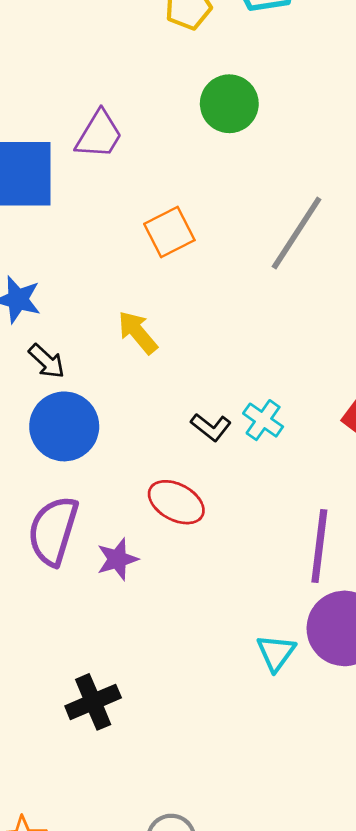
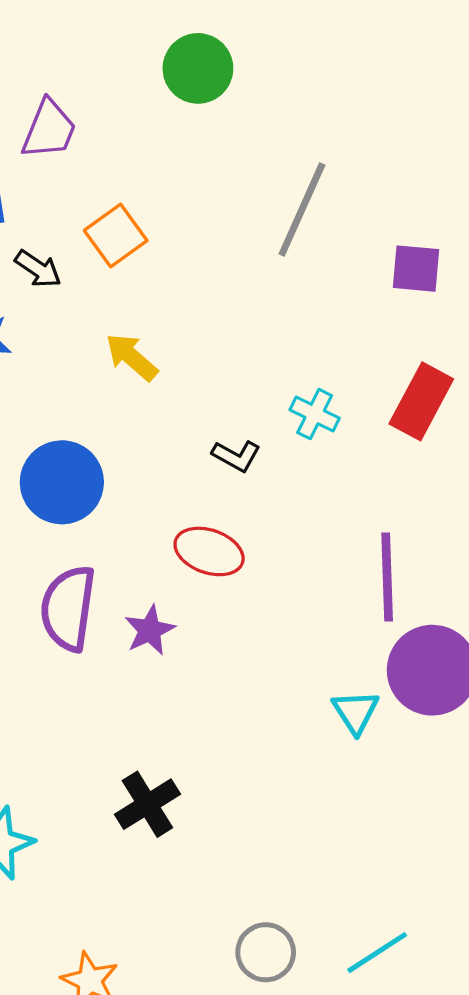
orange square: (169, 232) -> (116, 236), moved
black arrow: (47, 361) -> (38, 269), moved
cyan cross: (263, 420) -> (315, 414), moved

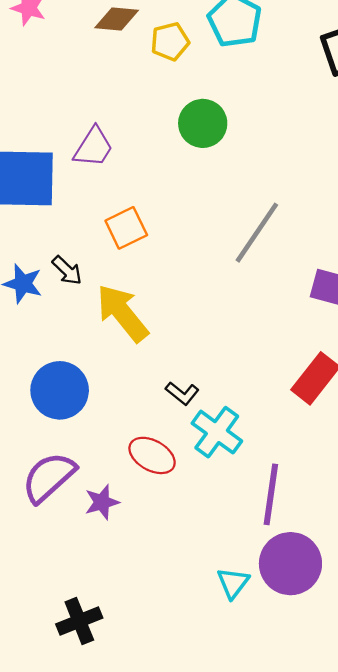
black arrow: (38, 269) -> (67, 270), moved
yellow arrow: (132, 357) -> (122, 313), size x1.6
cyan cross: (315, 414) -> (217, 432), moved, size x1.5
purple semicircle: (68, 608) -> (49, 477), turned 30

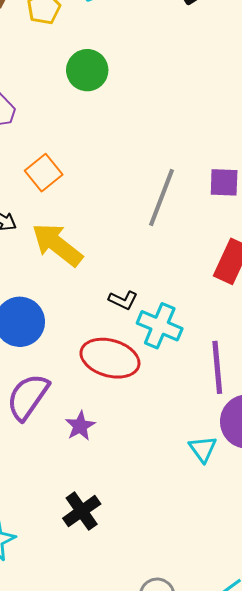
gray line: (257, 233) -> (161, 197), moved
red ellipse: (152, 455) -> (110, 358), size x1.4
purple star: (102, 502) -> (80, 426), moved

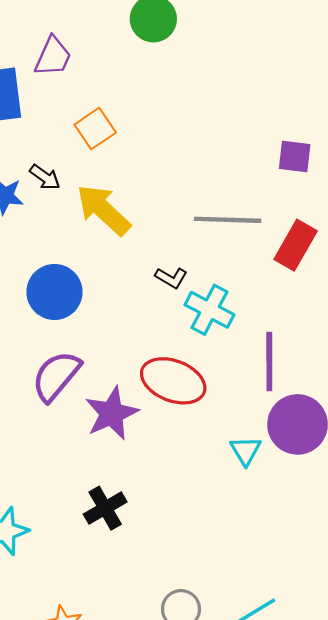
gray line: (161, 197) -> (228, 220), moved, turned 66
red ellipse: (110, 358) -> (173, 381), moved
purple star: (80, 426) -> (112, 413), size x1.6

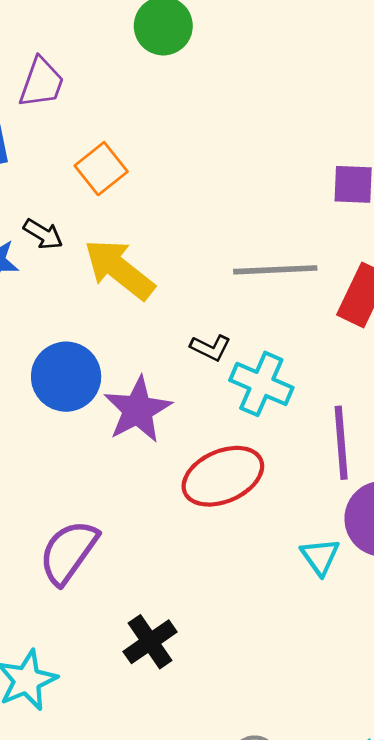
purple semicircle: (56, 376) -> (68, 552), moved
red ellipse: (173, 381) -> (223, 476), turned -40
purple star: (112, 413) -> (138, 410), moved

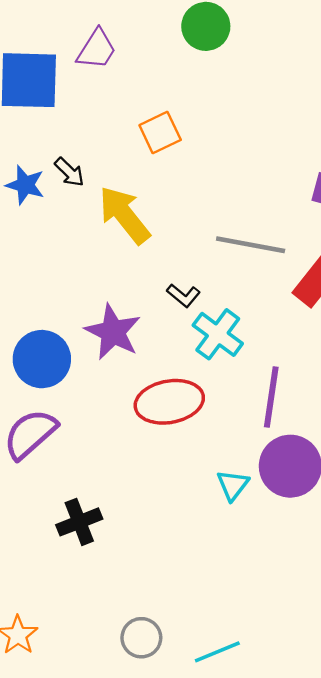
orange square: (101, 169) -> (160, 133), moved
blue circle: (66, 377) -> (42, 359), moved
purple star: (138, 410) -> (113, 332), turned -30

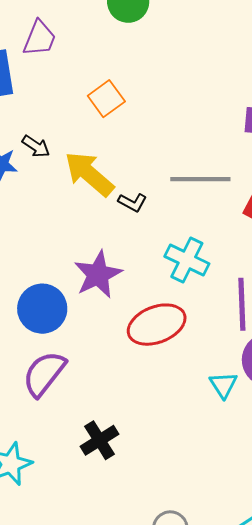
black L-shape: (183, 295) -> (132, 202), moved
purple star: (113, 332) -> (98, 274), turned 30

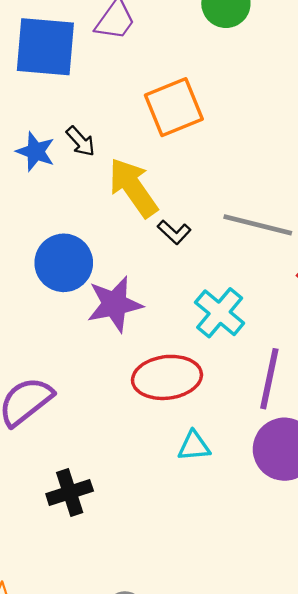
orange square: (106, 99) -> (174, 107), size x1.4
blue circle: (42, 309) -> (64, 263), moved
cyan triangle: (223, 385) -> (194, 446), moved, turned 44

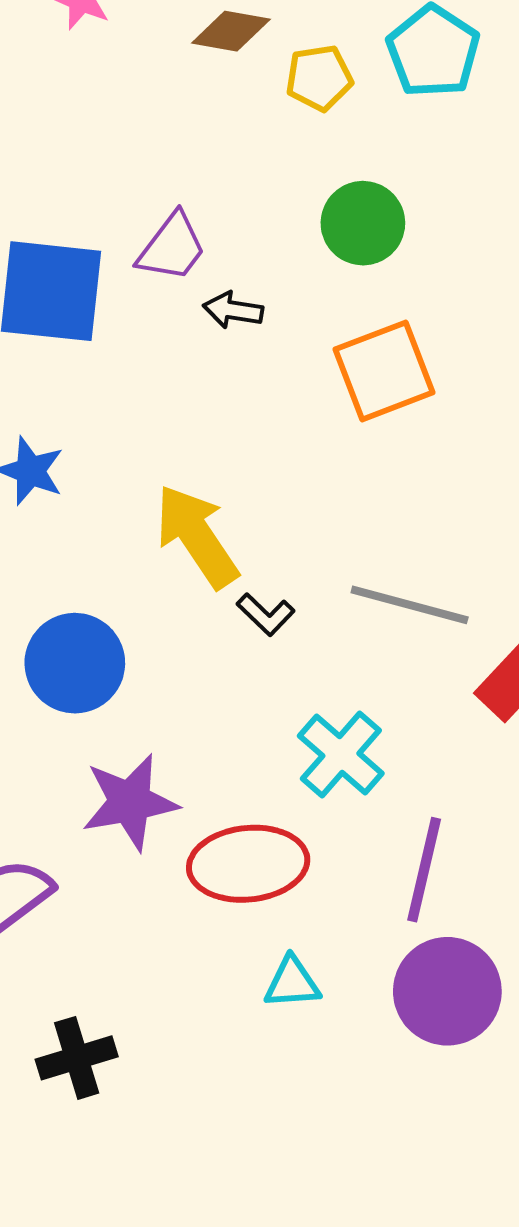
orange square: (174, 107) -> (384, 371), moved
black arrow: (81, 141) -> (233, 310), moved, turned 140
purple star: (115, 304) -> (130, 802), moved

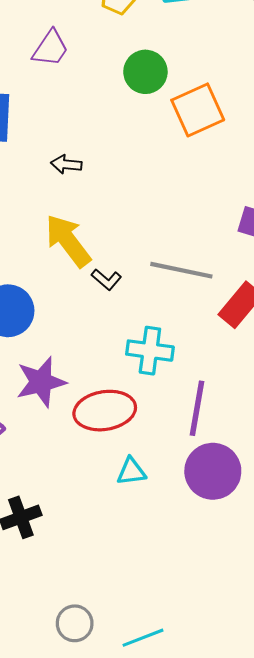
purple trapezoid: (172, 247) -> (50, 48), moved
black arrow: (233, 310) -> (66, 164), moved
orange square: (384, 371) -> (198, 110), moved
cyan cross: (341, 755) -> (150, 351), turned -30

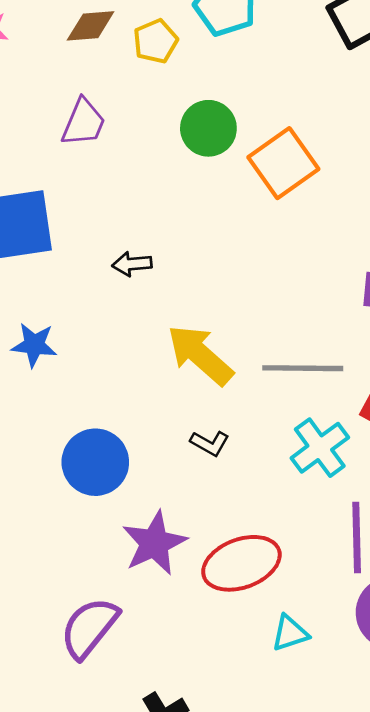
yellow arrow: (68, 241) -> (200, 355), moved
black L-shape: (106, 279) -> (210, 443), moved
cyan cross: (150, 351) -> (320, 448), moved, turned -33

